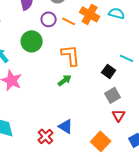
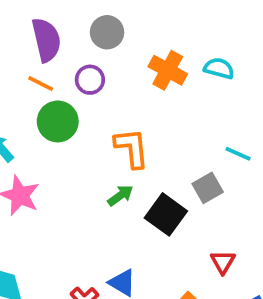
orange line: (69, 21) -> (41, 84), moved
black square: (109, 71) -> (166, 214), moved, size x1.5
gray square: (113, 95) -> (208, 188), moved

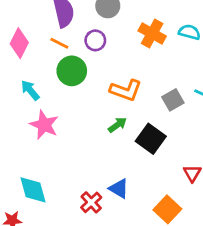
orange L-shape: (132, 148) -> (126, 90), turned 116
gray square: (208, 188) -> (173, 100), moved

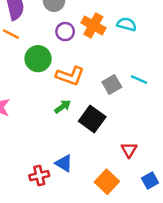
purple circle: (95, 40) -> (65, 32), moved
green circle: (72, 71) -> (38, 59), moved
red cross: (91, 202) -> (39, 176), turned 30

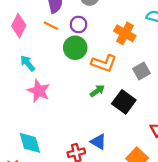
orange cross: (93, 25) -> (125, 33), moved
purple circle: (65, 32) -> (79, 25), moved

